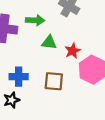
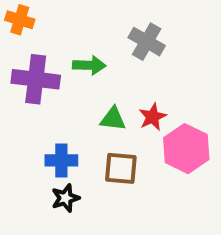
green triangle: (49, 43) -> (113, 119), moved
black star: (12, 100) -> (65, 198), moved

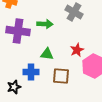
green triangle: (113, 119) -> (47, 54), moved
black star: (65, 198) -> (14, 87), moved

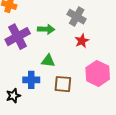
purple cross: (18, 31) -> (18, 37), turned -35
red star: (77, 50) -> (82, 41), moved

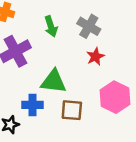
green arrow: (46, 29) -> (51, 26), moved, turned 70
green triangle: (48, 61) -> (53, 81), size x1.5

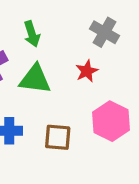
gray cross: (89, 26) -> (105, 32), moved
green triangle: (53, 81) -> (35, 79), moved

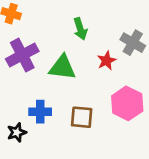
gray cross: (105, 32) -> (133, 43), moved
green arrow: (32, 34) -> (80, 29), moved

